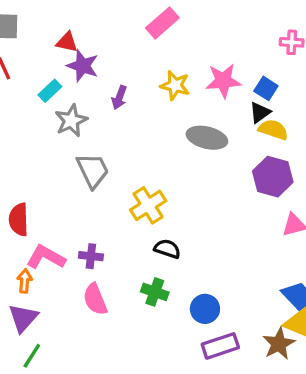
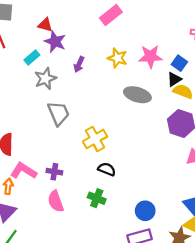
blue circle: (205, 309) -> (145, 211), moved

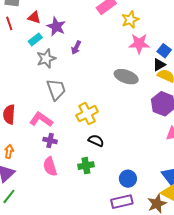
red triangle: (45, 25) -> (34, 17), moved
yellow star: (117, 58) -> (130, 20), moved, turned 30
pink L-shape: (23, 171) -> (41, 119), moved
green cross: (97, 198) -> (86, 166), turned -35

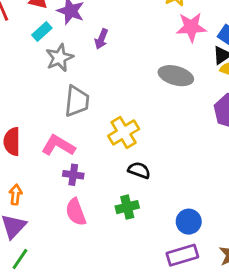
gray trapezoid: (56, 90) -> (77, 101), turned 30

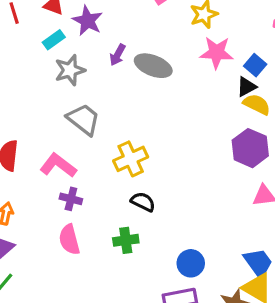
gray ellipse: (176, 76) -> (153, 66), moved
gray trapezoid: (77, 101) -> (84, 119), turned -64

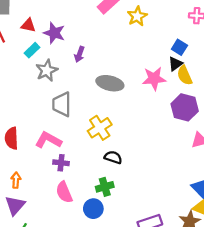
pink star: (216, 53) -> (154, 79), moved
gray ellipse: (153, 66) -> (110, 83), moved
yellow semicircle: (257, 104) -> (185, 75), turned -132
gray trapezoid: (84, 119) -> (62, 104), turned -120
blue circle: (191, 263) -> (93, 209), moved

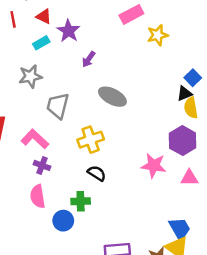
gray star: (47, 70) -> (30, 76), moved
pink star: (154, 79) -> (154, 166), moved

